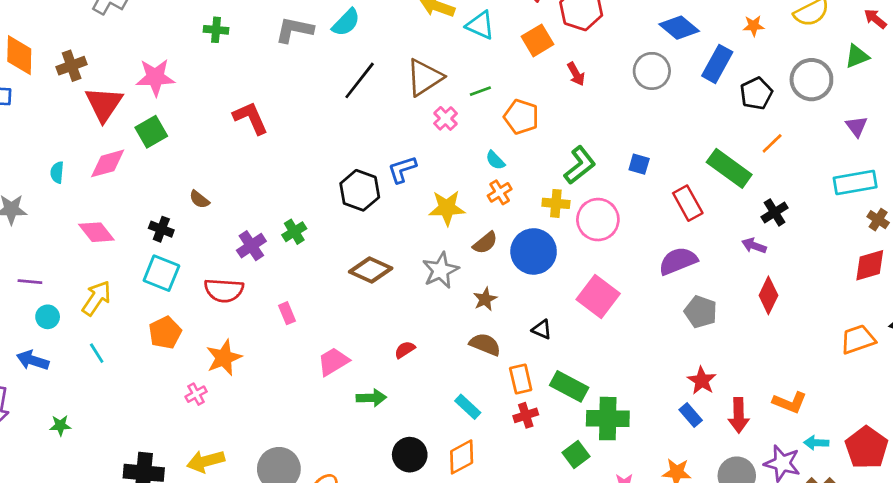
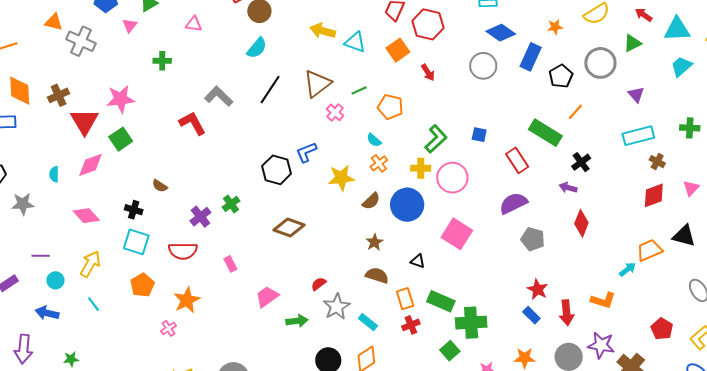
gray L-shape: (294, 30) -> (219, 96), moved, turned 36
gray star: (441, 270) -> (337, 307), moved
cyan arrow: (816, 443) -> (628, 269), moved, turned 144
red pentagon: (867, 448) -> (662, 329), size x0.7

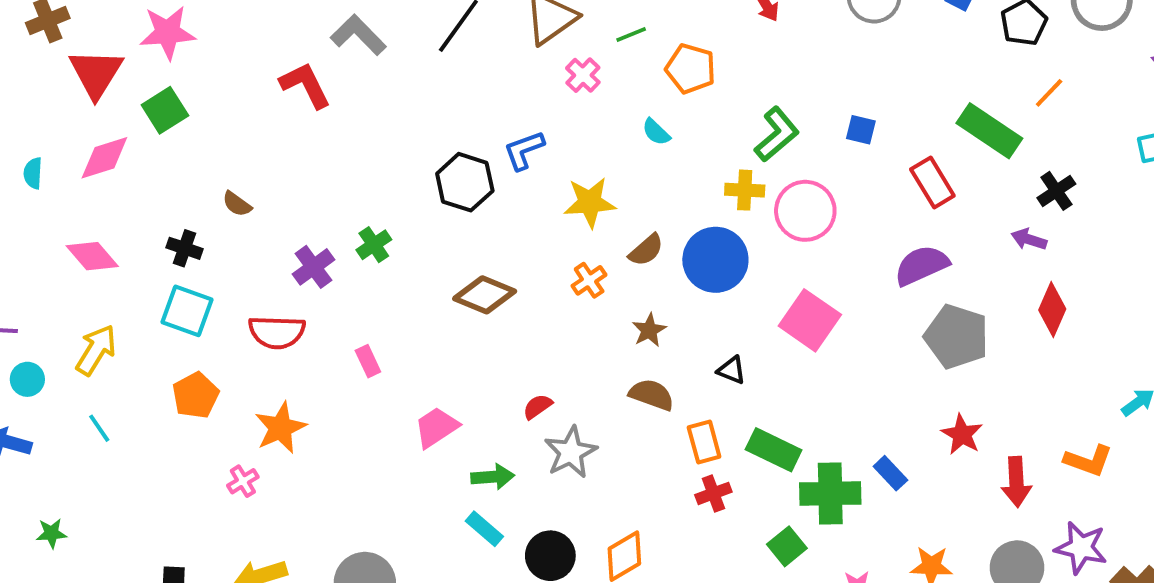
orange cross: (379, 163) -> (589, 280), moved
gray pentagon: (533, 239) -> (956, 337), size x1.4
blue rectangle: (531, 315) -> (890, 473), moved
cyan rectangle: (368, 322) -> (484, 529), moved

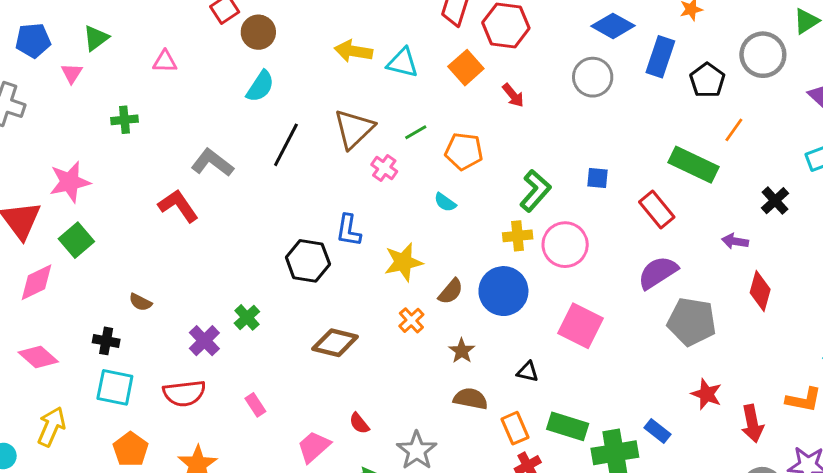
blue L-shape: (524, 150) -> (349, 230), turned -52
black cross: (1056, 191) -> (775, 201), moved
red semicircle: (538, 407) -> (359, 423), moved, turned -85

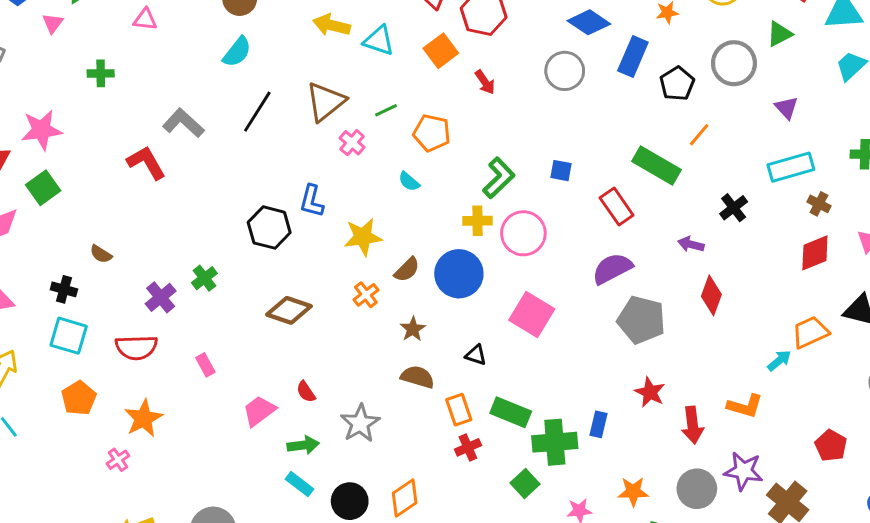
blue rectangle: (657, 431) -> (599, 424), turned 60

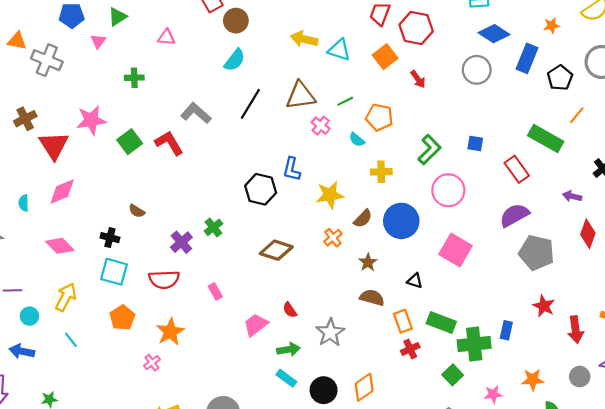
brown triangle: (325, 102) -> (301, 96), turned 32
cyan semicircle: (409, 182) -> (357, 140), moved
green square: (43, 188) -> (130, 142), moved
yellow cross: (477, 221) -> (381, 172), moved
gray circle: (697, 489) -> (580, 377), size x0.7

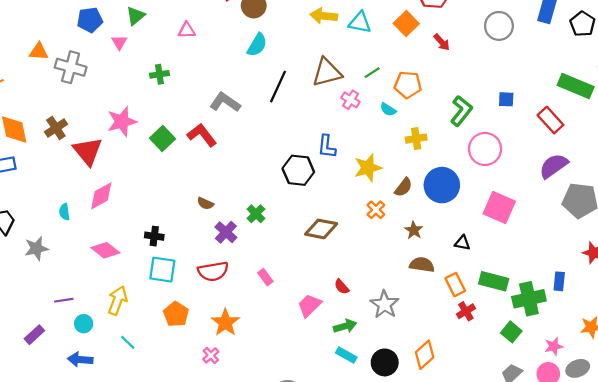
brown semicircle: (137, 211) -> (205, 203), moved

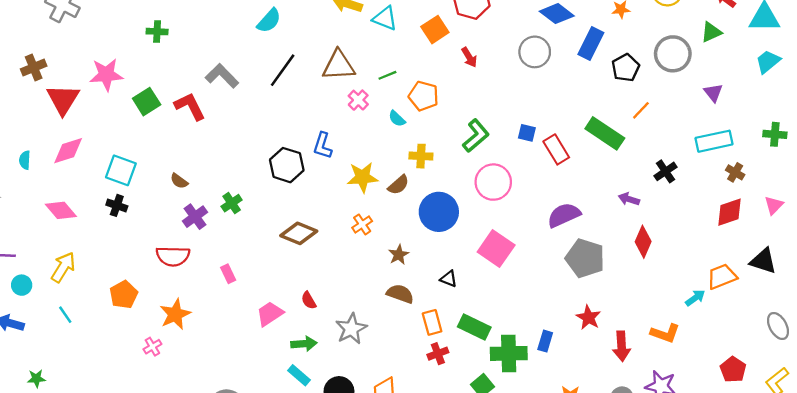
red rectangle: (550, 120) -> (556, 149), moved
brown semicircle: (403, 187) -> (399, 185), moved
cyan square: (162, 270) -> (121, 170), moved

